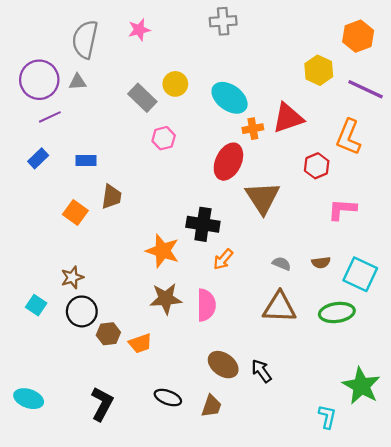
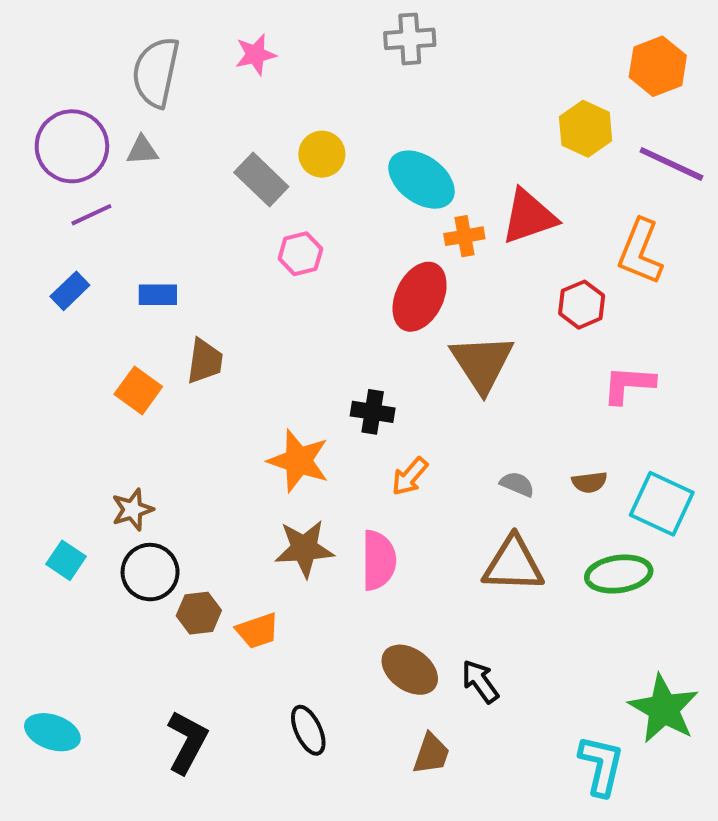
black cross: (203, 224) -> (373, 412), size x0.7
black ellipse: (168, 398) -> (308, 730), turned 45
brown trapezoid: (211, 406) -> (431, 754), moved
cyan L-shape: (327, 417) -> (601, 765), size x1.4

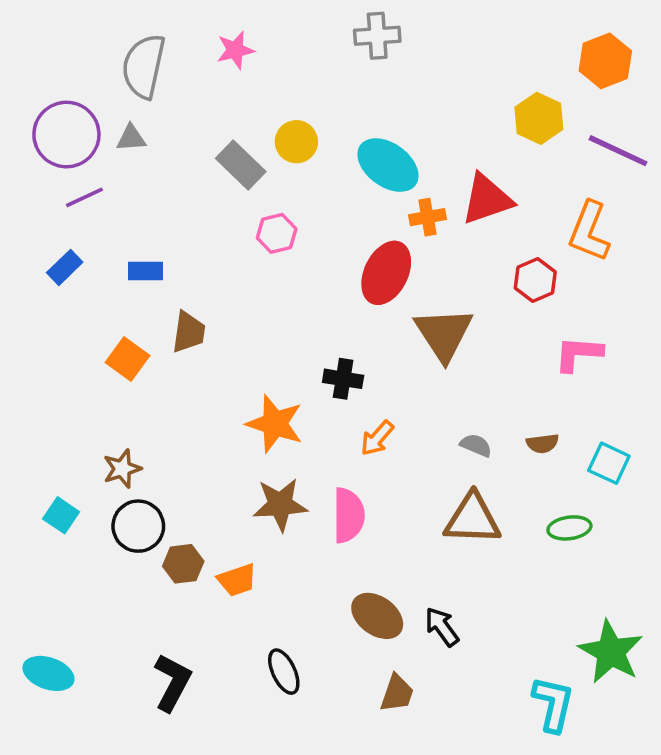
cyan square: (662, 504) -> (609, 463), size x0.7
green ellipse: (619, 574) -> (569, 528), size x0.7

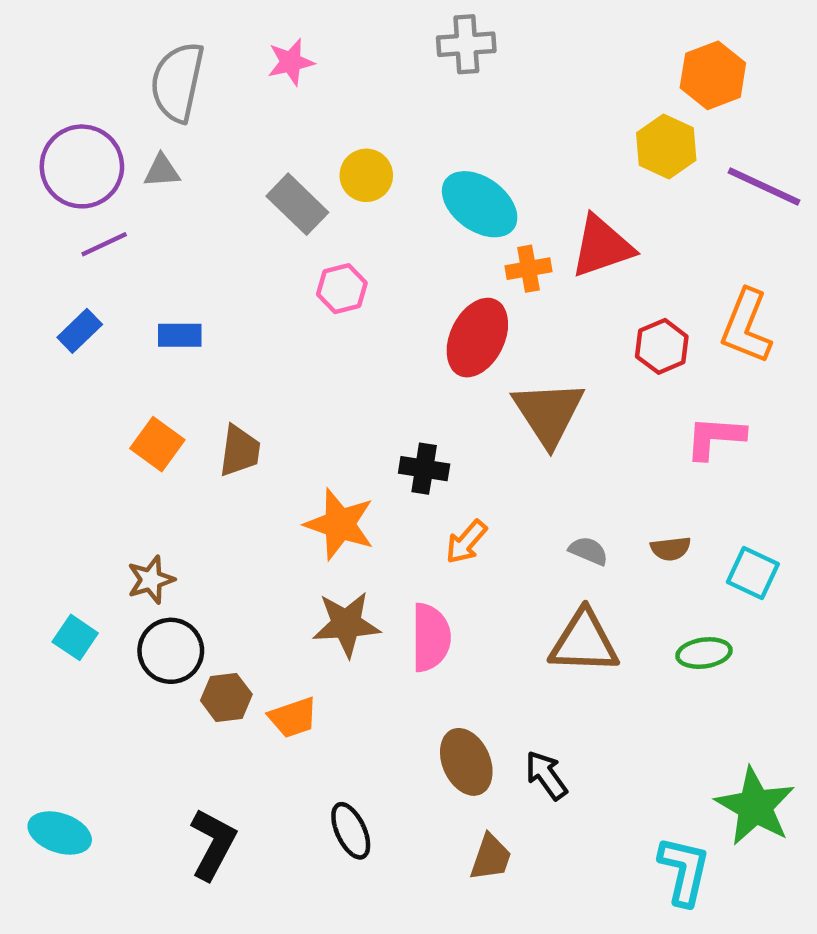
orange hexagon: (605, 61) -> (713, 75), moved
orange L-shape: (589, 232) -> (746, 326), moved
brown trapezoid: (189, 332) -> (240, 451), moved
brown ellipse: (377, 616) -> (466, 762), turned 30

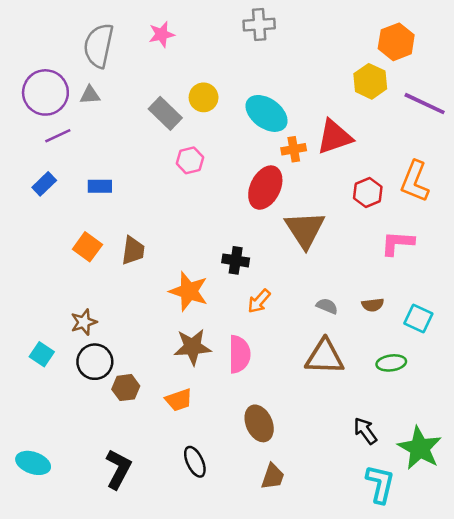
orange trapezoid: (293, 717) -> (179, 400), moved
black arrow: (546, 775) -> (365, 431), moved

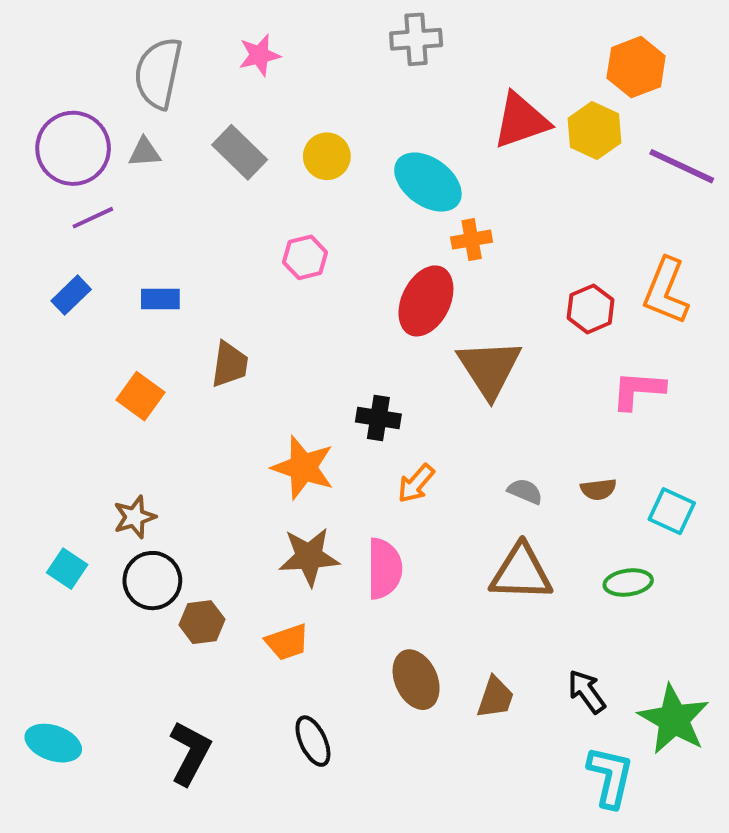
gray rectangle: (165, 113) -> (240, 152), moved
red triangle: (334, 137) -> (521, 121), moved
brown trapezoid: (133, 251) -> (230, 364), moved
brown trapezoid: (273, 477) -> (495, 697), moved

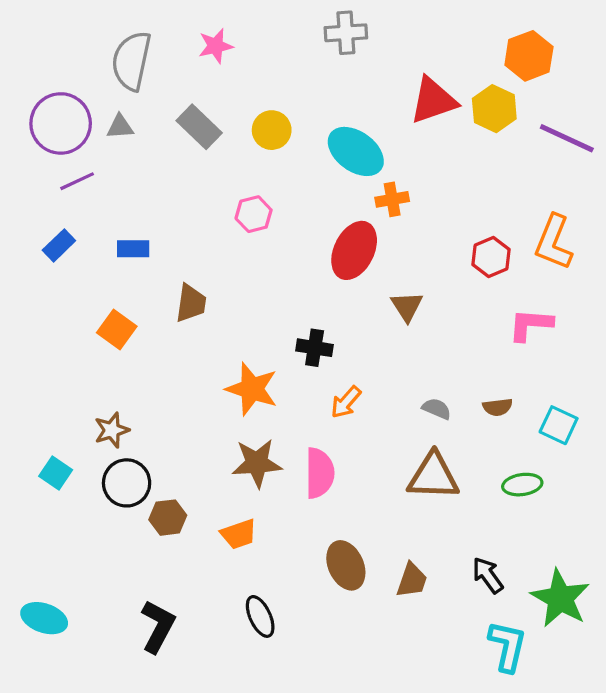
brown triangle: (489, 368) -> (407, 306), size x0.6

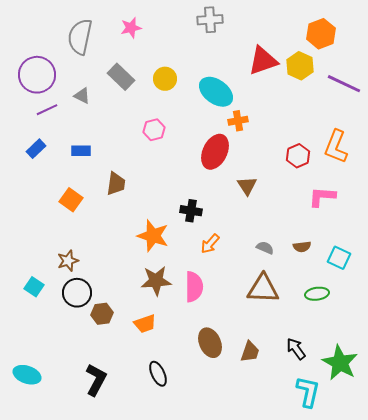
gray triangle: (120, 127) -> (82, 96), moved, turned 30

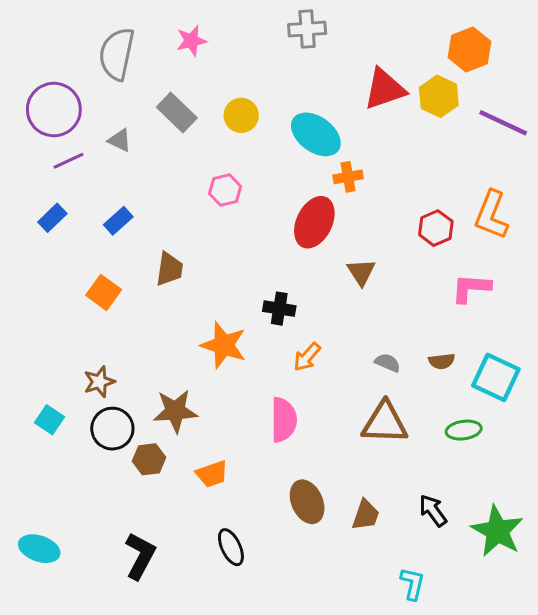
blue rectangle: (81, 151) -> (118, 221), turned -42
cyan square: (339, 258) -> (496, 377), size x1.4
brown star: (156, 281) -> (175, 411), moved
cyan L-shape: (308, 392) -> (412, 584), moved, size x0.7

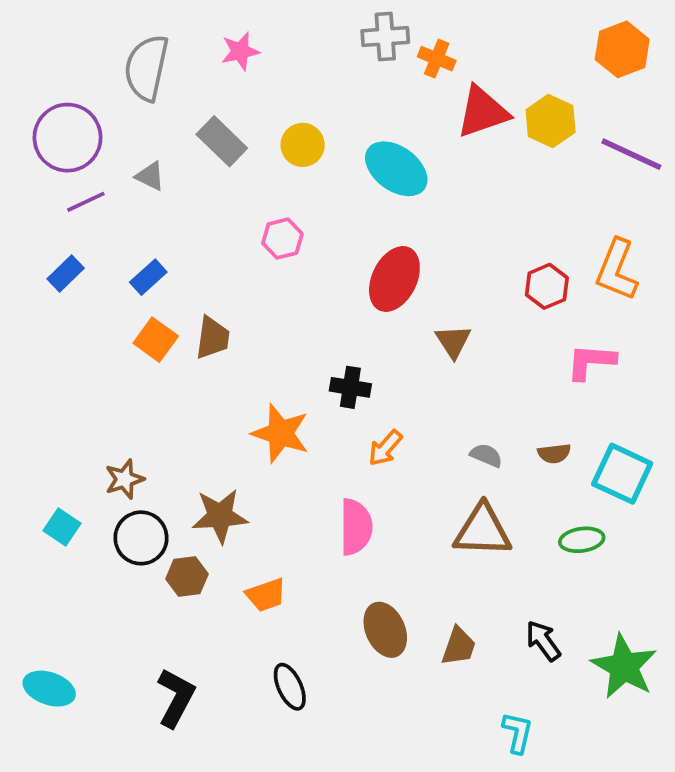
orange hexagon: (470, 50) -> (622, 49), moved
orange cross: (348, 177) -> (437, 59), moved, turned 32
orange square: (104, 292) -> (156, 340), moved

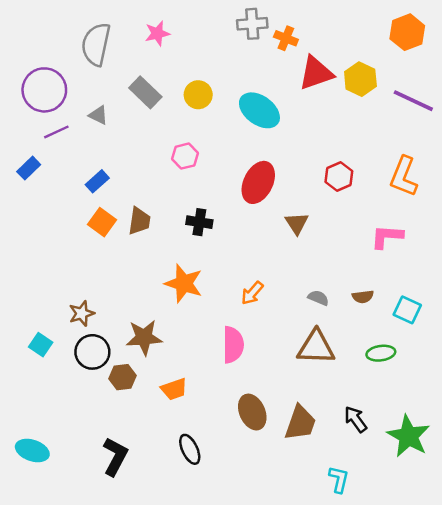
blue rectangle: (66, 273) -> (29, 168), moved
red hexagon: (547, 286) -> (339, 176), moved
black cross: (350, 387) -> (199, 222), moved
cyan square: (622, 474) -> (407, 310), size x0.7
brown trapezoid: (459, 646) -> (300, 423), size x1.4

